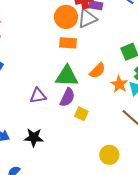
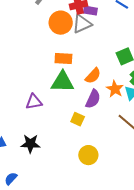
orange rectangle: (68, 43) -> (63, 59), moved
purple semicircle: (67, 97) -> (93, 99), moved
yellow circle: (109, 155) -> (88, 155), moved

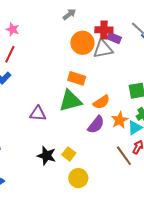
green triangle: (62, 82) -> (70, 101), turned -30
yellow square: (78, 119) -> (69, 154), moved
black star: (30, 144) -> (46, 156), moved

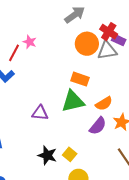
gray arrow: (69, 14) -> (75, 15), size x1.5
pink star: (13, 29) -> (30, 42), moved
red cross: (104, 30) -> (109, 32), turned 30

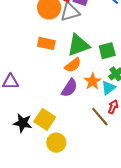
green triangle: (73, 101) -> (78, 45), moved
yellow square: (70, 154) -> (45, 119), size x1.5

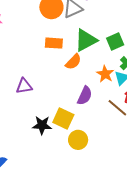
orange semicircle: (73, 65) -> (73, 62), moved
purple semicircle: (69, 88) -> (85, 96), moved

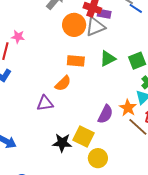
green triangle: (86, 40) -> (108, 59), size x0.7
orange semicircle: (73, 62) -> (63, 83), moved
orange star: (105, 74) -> (128, 108), moved

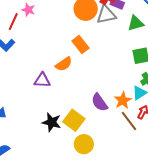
green triangle: (108, 59) -> (136, 23), moved
orange rectangle: (76, 61) -> (80, 44), turned 36
purple semicircle: (105, 114) -> (100, 102), turned 108

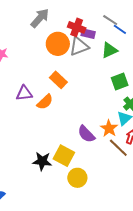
purple triangle: (42, 80) -> (24, 93), moved

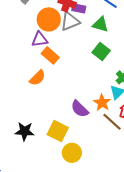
green triangle: (109, 50) -> (100, 24), turned 42
green square: (120, 81) -> (101, 51), moved, turned -30
purple triangle: (24, 93) -> (40, 39), moved
black star: (42, 161) -> (25, 131), moved

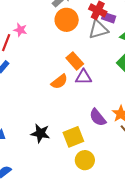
orange circle: (49, 19) -> (67, 20), moved
purple triangle: (40, 39) -> (83, 77), moved
yellow square: (58, 131) -> (73, 137), turned 35

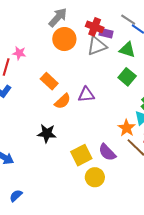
orange rectangle: (75, 61) -> (49, 81), moved
purple semicircle: (98, 117) -> (107, 152), moved
black star: (40, 133) -> (47, 133), moved

